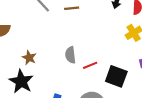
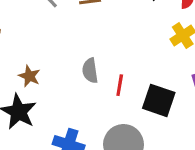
red line: (90, 65) -> (120, 85), turned -56

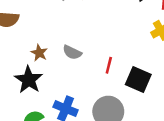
gray semicircle: (90, 71) -> (72, 52), moved, turned -60

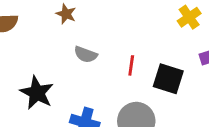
brown star: (39, 53) -> (66, 14), moved

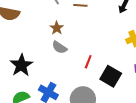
brown star: (66, 14) -> (57, 28), moved

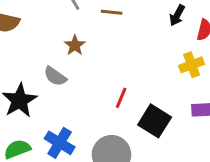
gray semicircle: (60, 47) -> (55, 76), moved

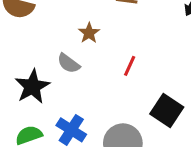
red line: (121, 98) -> (130, 66), moved

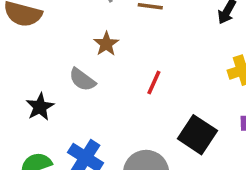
black star: (32, 86) -> (40, 107), size x0.7

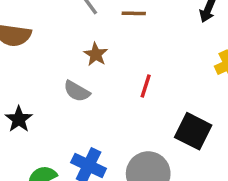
black star: (40, 107) -> (19, 119), moved

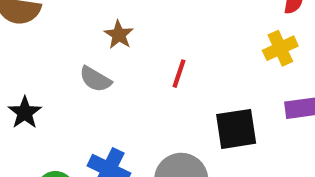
black square: (193, 131) -> (236, 129), turned -36

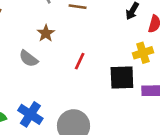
black square: (236, 129) -> (122, 78), moved

